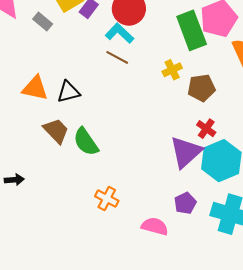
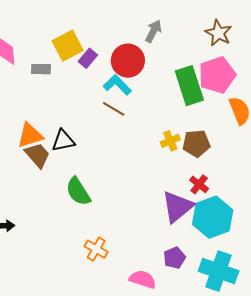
gray rectangle: (43, 21) -> (41, 69), turned -42
yellow cross: (172, 70) -> (170, 141), moved
orange triangle: (35, 88) -> (30, 135), turned -32
brown trapezoid: (56, 131) -> (38, 155), moved

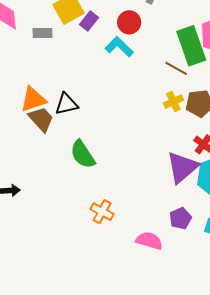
red circle: (128, 61) -> (129, 22), size x0.7
brown line: (114, 109) -> (176, 68), moved

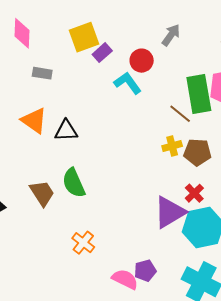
gray rectangle: (42, 33) -> (42, 73), moved
orange triangle: (33, 99) -> (34, 121), turned 44
brown trapezoid: (41, 119) -> (42, 193), moved
purple pentagon: (180, 218) -> (145, 271), moved

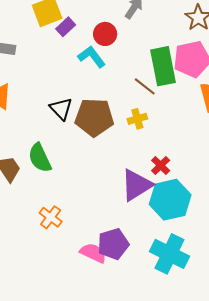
black triangle: (66, 131) -> (61, 109), moved, turned 50
brown pentagon: (197, 152) -> (94, 117), moved, size x1.4
purple pentagon: (145, 271) -> (113, 244), size x1.4

